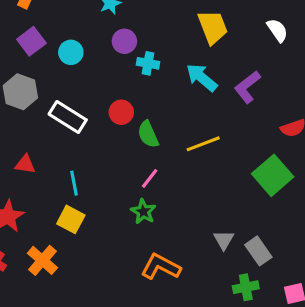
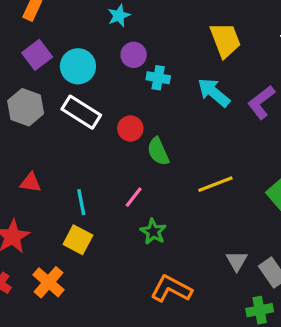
cyan circle: (71, 52) -> (78, 66), size x1.4
white rectangle: (68, 117) -> (81, 112), moved
yellow line: (203, 144) -> (215, 184), moved
pink line: (150, 178) -> (134, 197), moved

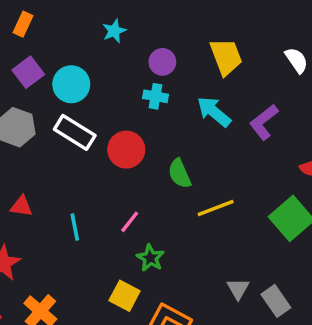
purple circle: (134, 55) -> (162, 62), moved
red circle: (130, 128) -> (126, 150), size x1.4
green semicircle: (158, 151) -> (180, 174), moved
yellow square: (78, 240) -> (125, 296), moved

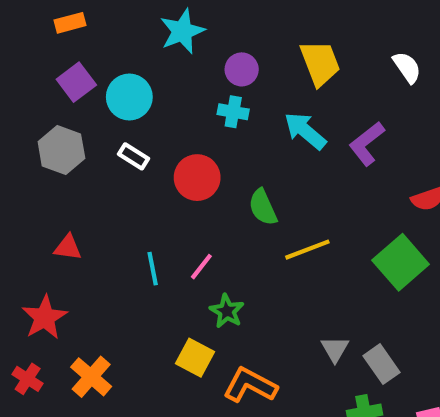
orange rectangle: (23, 24) -> (70, 23), turned 50
cyan star: (114, 31) -> (182, 31), size x1.5
white rectangle: (75, 132) -> (134, 156), size x0.6
cyan line: (75, 227) -> (153, 269), moved

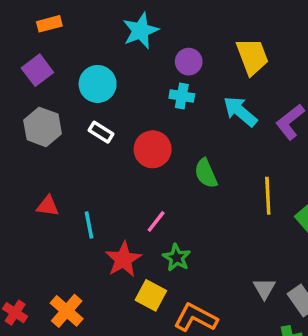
purple square: (76, 82) -> (37, 70), moved
yellow line: (307, 250) -> (268, 196), moved, turned -72
cyan line: (153, 269) -> (89, 225), moved
red star: (45, 317) -> (123, 259), moved

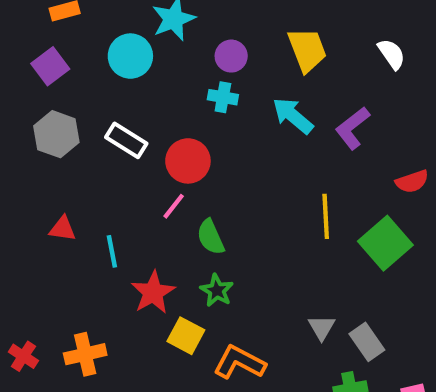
cyan circle: (98, 84) -> (130, 56), moved
white rectangle: (101, 132) -> (126, 140), size x1.4
green semicircle: (206, 173) -> (211, 237), moved
pink line: (156, 222) -> (174, 206), moved
orange cross: (67, 311) -> (85, 354), turned 36

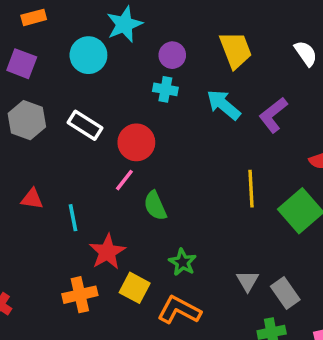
purple square: (50, 66) -> (22, 64), turned -32
green star: (217, 290) -> (183, 262), moved
orange cross: (85, 354) -> (80, 295), moved

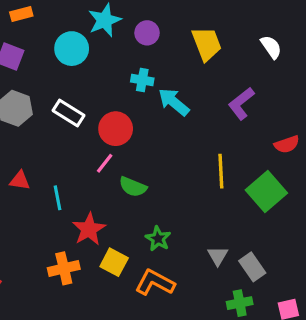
purple circle: (172, 55) -> (147, 33), moved
cyan arrow: (224, 105) -> (174, 102), moved
green semicircle: (155, 206) -> (133, 187), turned -44

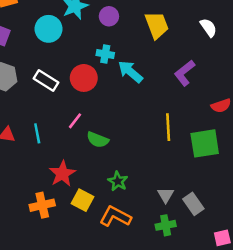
red circle: (116, 129) -> (84, 78), moved
green square: (266, 192) -> (205, 143), turned 32
cyan line: (57, 198) -> (37, 133), moved
green cross: (240, 303) -> (166, 225), moved

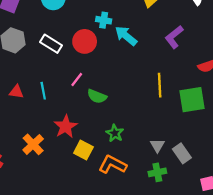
orange cross: (42, 205) -> (33, 144), moved, turned -30

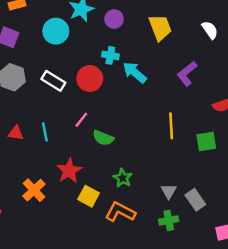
green square: (192, 100) -> (206, 142), size x0.7

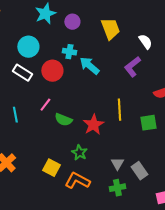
white semicircle: (210, 30) -> (145, 42), moved
cyan circle: (56, 31) -> (28, 47), moved
red star: (69, 171) -> (93, 125), moved

